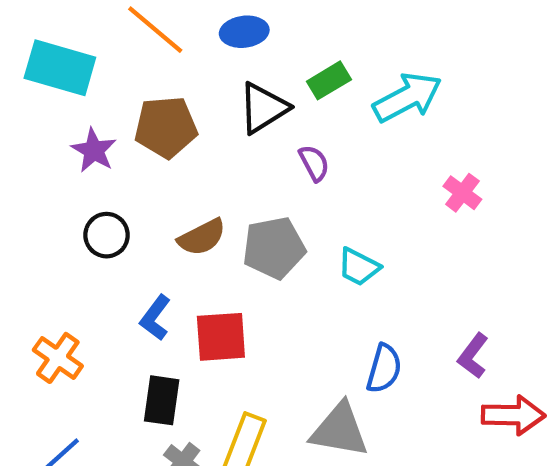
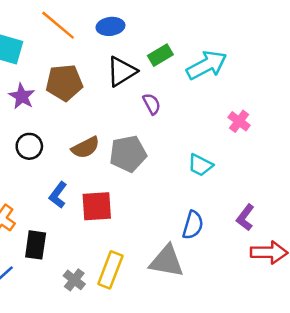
cyan trapezoid: (359, 267) -> (200, 165), moved
black rectangle: (162, 400) -> (36, 245), moved

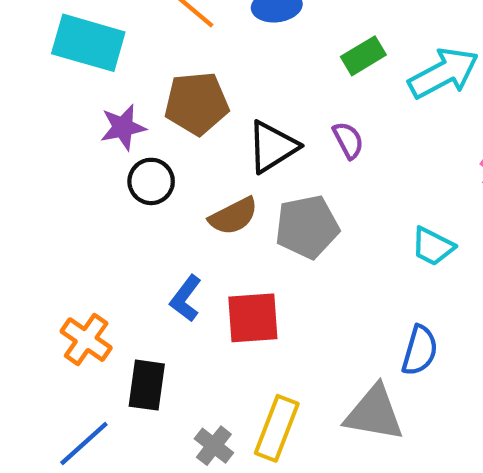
black triangle: (122, 71) -> (272, 147), moved
purple star: (22, 96) -> (123, 127), turned 30
black circle: (29, 146) -> (151, 181), moved

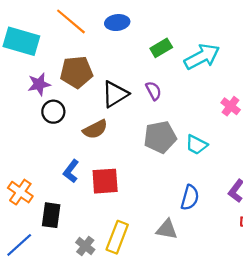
gray pentagon: (307, 227) -> (160, 137), moved
gray triangle: (374, 413) -> (167, 229), size x0.7

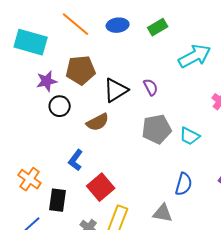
green rectangle: (161, 48) -> (158, 27), moved
red square: (105, 181) -> (101, 187), moved, turned -36

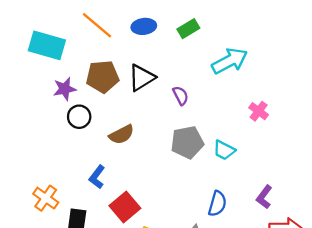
black triangle: (116, 90) -> (142, 78), moved

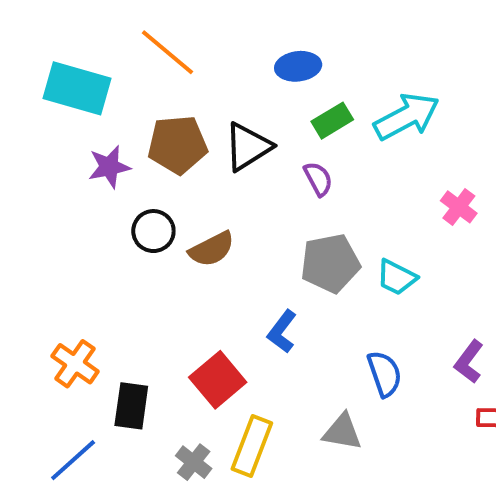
blue ellipse: (144, 26) -> (298, 66), moved
green rectangle: (188, 29) -> (332, 121), moved
black circle: (79, 117) -> (153, 231), moved
blue L-shape: (97, 177) -> (282, 332), moved
blue semicircle: (217, 204) -> (384, 374), turned -35

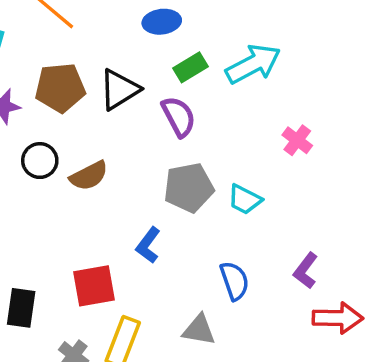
purple semicircle: (318, 179) -> (179, 117), size x1.4
red square: (218, 380) -> (94, 286), turned 30

